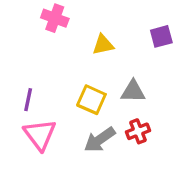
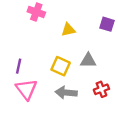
purple square: (161, 36) -> (107, 24), turned 32
red cross: (138, 131) -> (101, 89), moved
gray arrow: (100, 140) -> (66, 93), turned 40

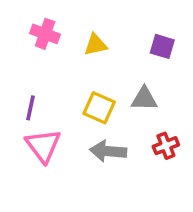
pink cross: (36, 12) -> (45, 34), moved
purple square: (107, 24) -> (162, 46), moved
yellow triangle: (68, 30) -> (96, 45), moved

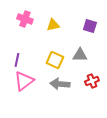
pink triangle: (43, 146) -> (24, 81), turned 30

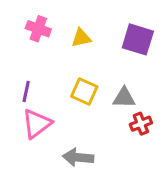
purple square: (90, 26) -> (138, 39), size x1.5
gray triangle: (80, 55) -> (124, 98), moved
gray arrow: (60, 84) -> (78, 157), moved

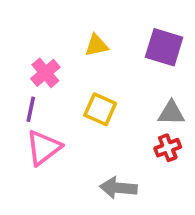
pink cross: (38, 29) -> (45, 73), moved, turned 30
gray triangle: (124, 98) -> (171, 113), moved
gray arrow: (78, 157) -> (118, 188), moved

